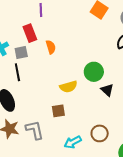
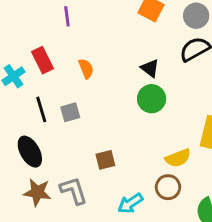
red rectangle: (30, 33) -> (42, 60), moved
gray square: (21, 52) -> (70, 112), moved
yellow semicircle: (68, 87) -> (178, 158), moved
black triangle: (107, 90) -> (150, 68), moved

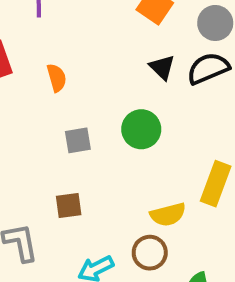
black triangle: (150, 68) -> (162, 67), moved
gray square: (70, 112) -> (78, 140), moved

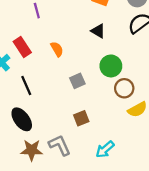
black triangle: (162, 67) -> (98, 31), moved
brown circle: (150, 253) -> (124, 88), moved

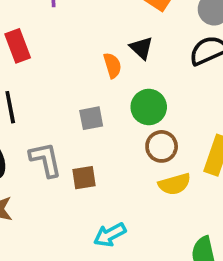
orange semicircle: (57, 49) -> (112, 65), moved
gray L-shape: (60, 145) -> (46, 160), moved

